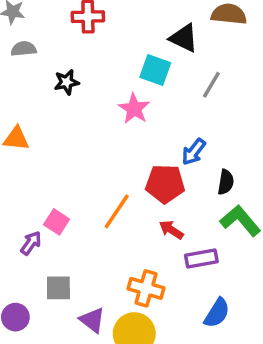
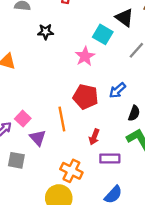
red pentagon: (165, 184) -> (86, 97), moved
orange line: (117, 211) -> (62, 119), turned -55
red arrow: (171, 230) -> (94, 137), turned -112
purple triangle: (92, 320) -> (38, 138), moved

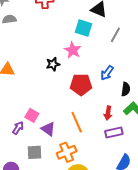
black star: (46, 32) -> (53, 64), moved
orange line: (62, 119) -> (77, 122), moved
red arrow: (94, 137) -> (108, 113), moved
orange cross: (71, 171) -> (67, 152), moved, turned -36

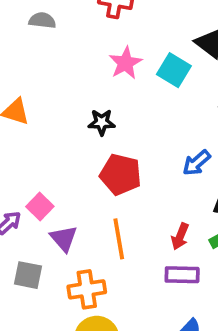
pink star: (73, 50) -> (125, 63), moved
red pentagon: (81, 85) -> (121, 174), moved

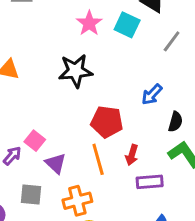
black star: (102, 122) -> (76, 71), size x1.6
red pentagon: (121, 174) -> (107, 122), moved
red arrow: (180, 236) -> (132, 155), moved

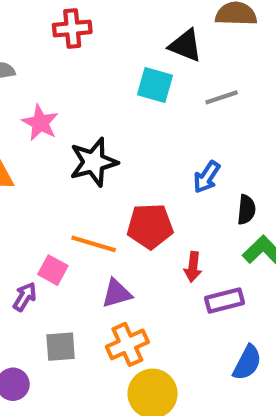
pink star: (89, 23) -> (40, 123), moved
gray line: (172, 41) -> (222, 97), turned 45
orange line: (98, 159) -> (94, 244), moved, turned -48
purple triangle: (56, 163) -> (117, 293), moved, turned -50

